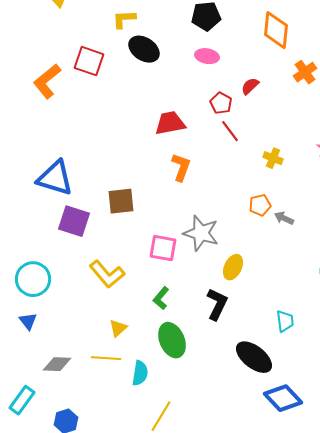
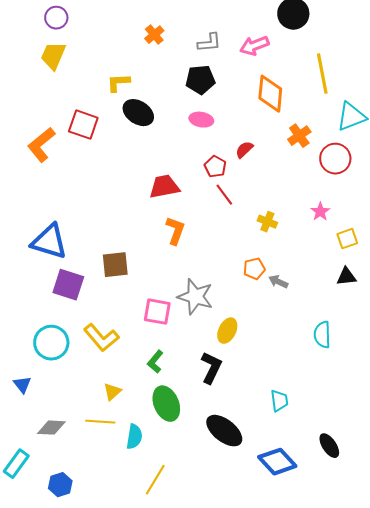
cyan circle: (33, 279) -> (51, 343), moved
cyan trapezoid: (285, 321) -> (279, 401), moved
black ellipse: (254, 357) -> (224, 431), moved

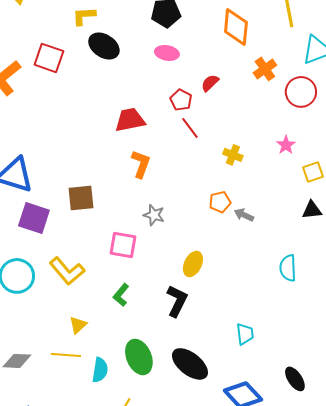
gray star: (195, 297) -> (154, 215), moved, size x0.6
green ellipse: (166, 404) -> (139, 357), moved

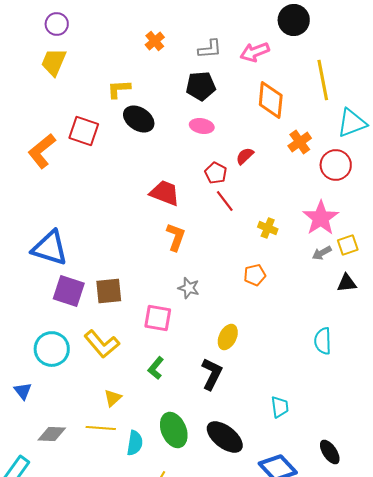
red trapezoid: (130, 120) -> (165, 193), turned 32
pink star: (286, 145) -> (321, 218), size x1.8
brown square: (81, 198) -> (109, 291), moved
gray arrow: (244, 215) -> (322, 253), moved, turned -54

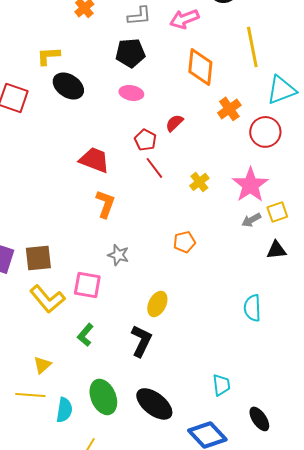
yellow cross: (268, 228) -> (199, 182), moved, turned 30
yellow L-shape: (102, 344) -> (47, 299), moved
cyan trapezoid: (280, 407) -> (221, 385), moved

